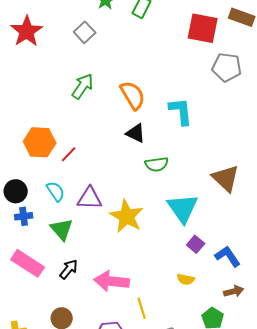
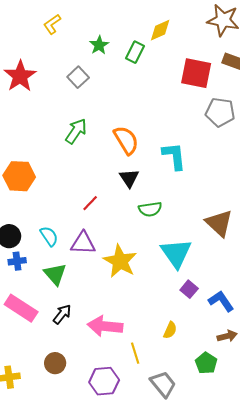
black triangle: (136, 133) -> (129, 178), turned 30
orange hexagon: (40, 142) -> (19, 176), moved
red line: (69, 154) -> (90, 203), moved
yellow semicircle: (186, 279) -> (170, 330), moved, turned -78

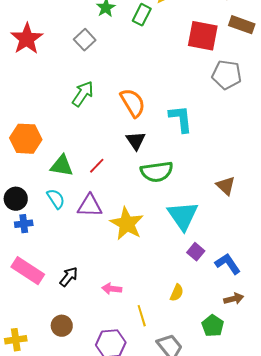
green semicircle: (150, 209) -> (157, 172), size x1.4
brown triangle: (219, 223) -> (226, 186), size x0.7
green triangle: (55, 274) -> (62, 166), moved, turned -40
pink arrow: (105, 326) -> (112, 289), size x0.6

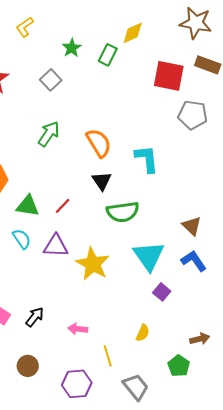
blue L-shape: (228, 264) -> (194, 261), moved

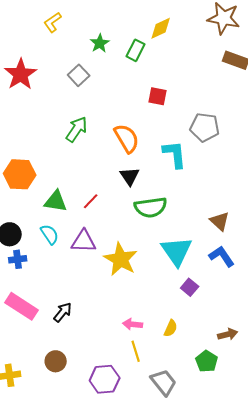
red square: (169, 76) -> (158, 96), moved, size x0.6
gray pentagon: (193, 115) -> (205, 127), moved
pink arrow: (78, 329) -> (133, 324), moved

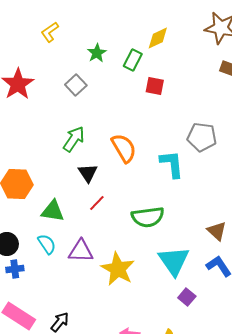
red square: (158, 96) -> (155, 86), moved
black triangle: (130, 176) -> (88, 173), moved
red line: (91, 201) -> (97, 203), moved

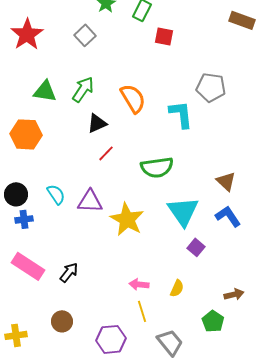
black triangle: (88, 173) -> (97, 123), turned 40
green triangle: (53, 211) -> (45, 91), moved

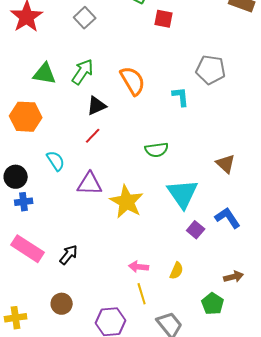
cyan L-shape: (181, 114) -> (181, 97), size x0.7
red line: (106, 153) -> (93, 136), moved
green semicircle: (157, 167) -> (157, 150), size x0.7
cyan semicircle: (56, 194) -> (56, 161), moved
blue L-shape: (228, 216) -> (228, 218), moved

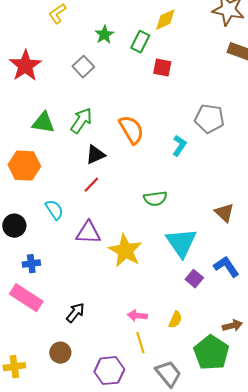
cyan L-shape: (181, 97) -> (179, 146), turned 40
blue cross: (24, 202) -> (31, 264), moved
black arrow: (69, 255) -> (75, 313), moved
green pentagon: (213, 304) -> (211, 353), size x1.6

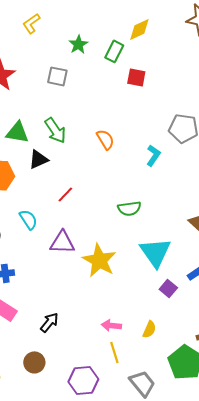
gray square: (83, 67) -> (57, 76), turned -35
green arrow: (81, 121) -> (55, 130), turned 112
orange semicircle: (131, 130) -> (105, 139), size x0.7
black triangle: (95, 155) -> (38, 159), moved

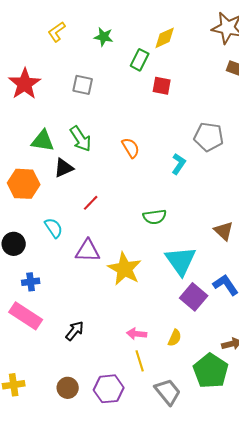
green star: (78, 44) -> (104, 37), moved, turned -30
purple square: (168, 288) -> (194, 297), size x1.5
brown circle: (34, 362) -> (68, 388), moved

